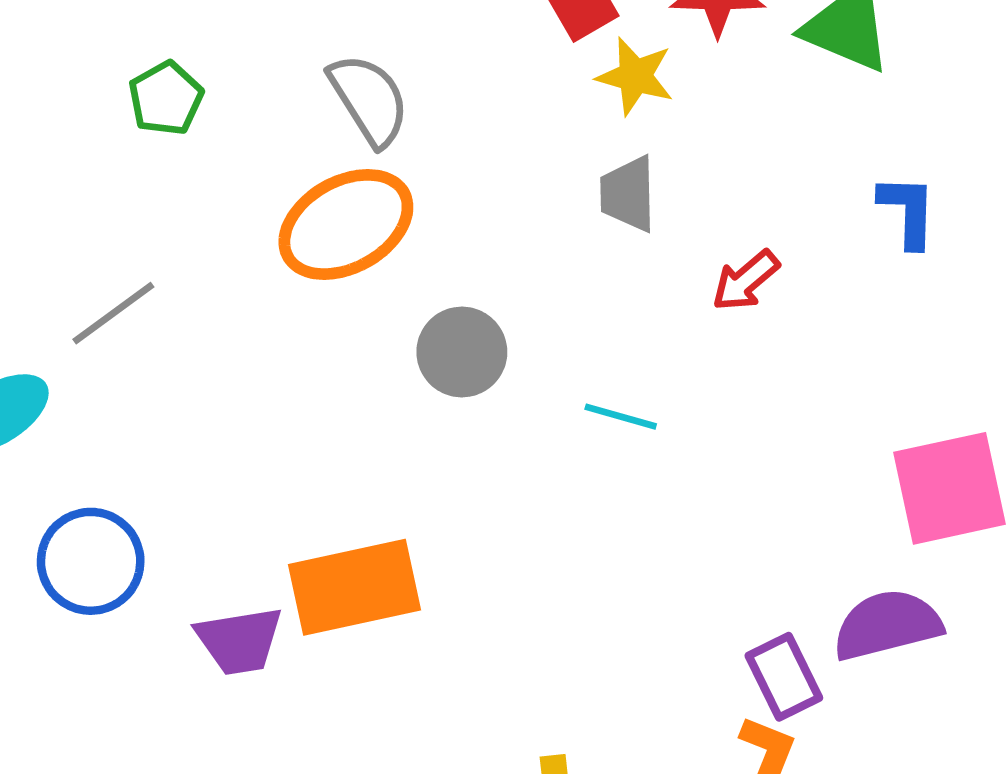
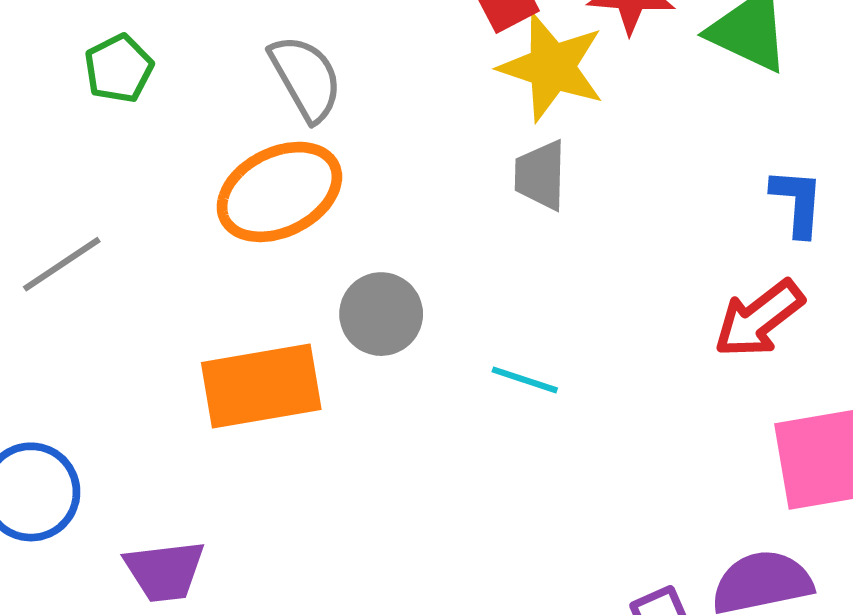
yellow star: (635, 76) -> (552, 67), size x1.5
red arrow: (746, 281) -> (759, 319), moved, size x1.4
orange rectangle: (355, 587) -> (261, 386), moved

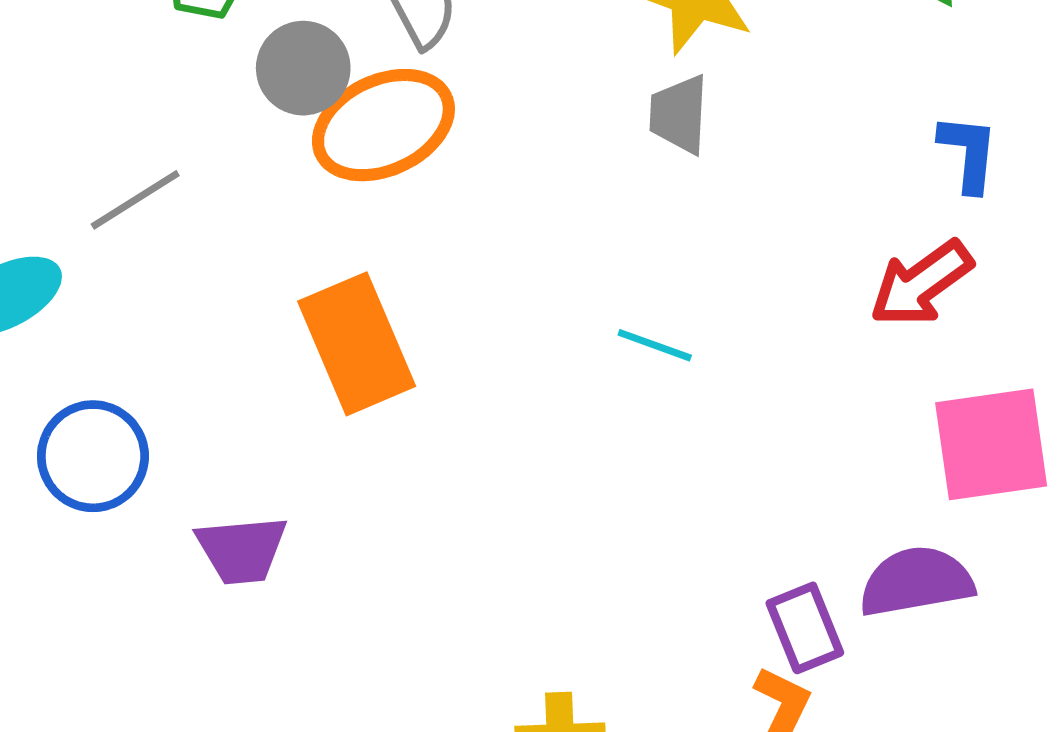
gray circle: (381, 314) -> (303, 68), moved
orange rectangle: (261, 386) -> (357, 344), turned 75

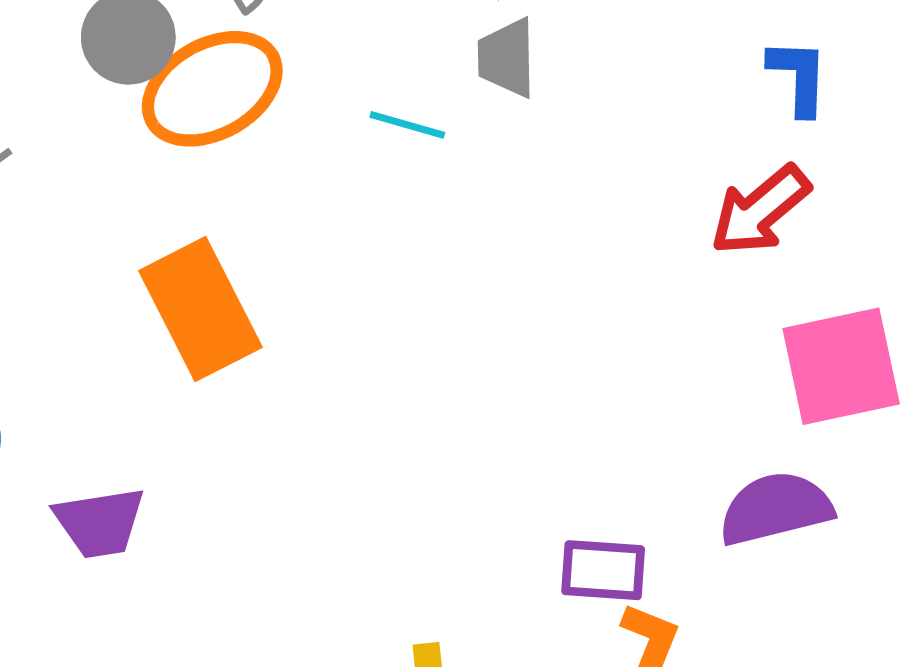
cyan line: (655, 345) -> (407, 125), moved
purple rectangle: (805, 628) -> (603, 570), moved, turned -60

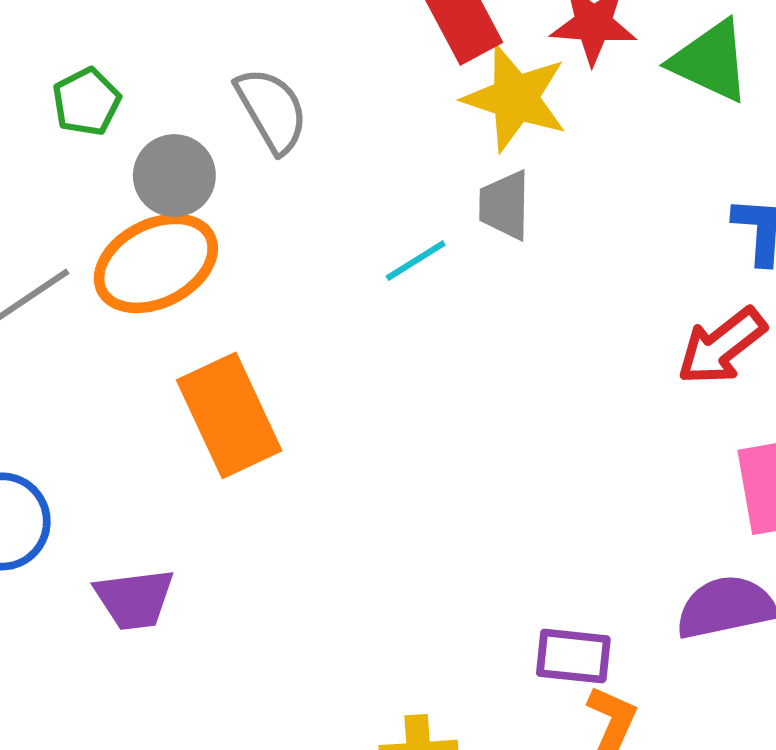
orange ellipse: (212, 89) -> (156, 263), moved
cyan line: (407, 125) -> (416, 261), turned -50

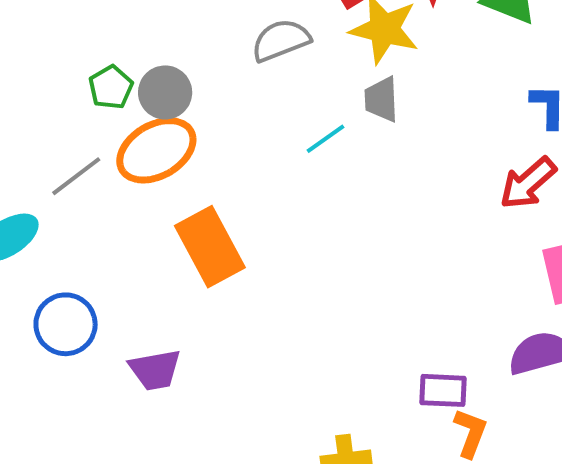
green pentagon: (86, 102) -> (111, 87), moved
gray semicircle: (272, 110) -> (281, 40), moved, turned -78

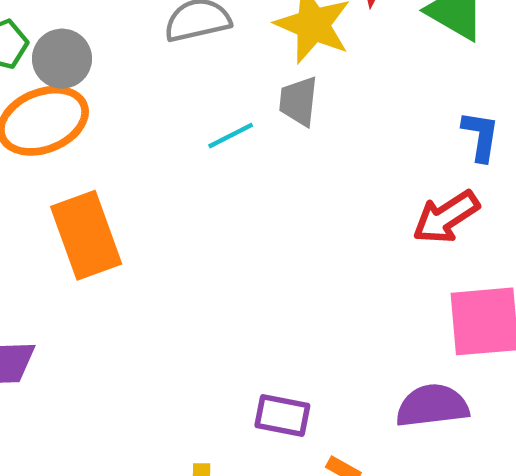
purple rectangle: (443, 390) -> (282, 416), moved

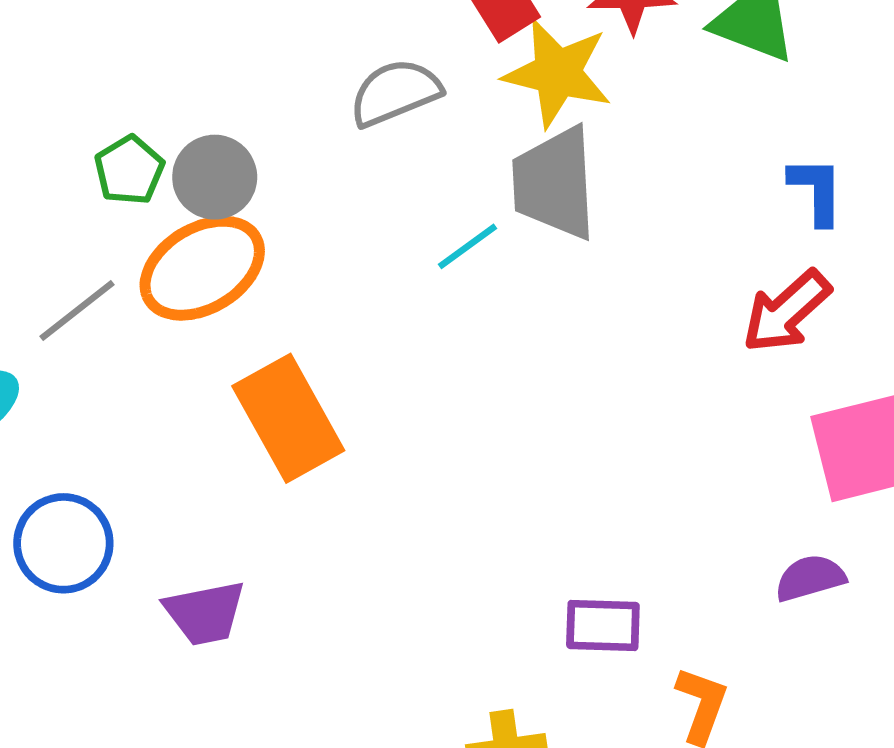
gray trapezoid: (298, 101) -> (554, 183), size x1.6
purple semicircle: (432, 406) -> (810, 578), size x0.7

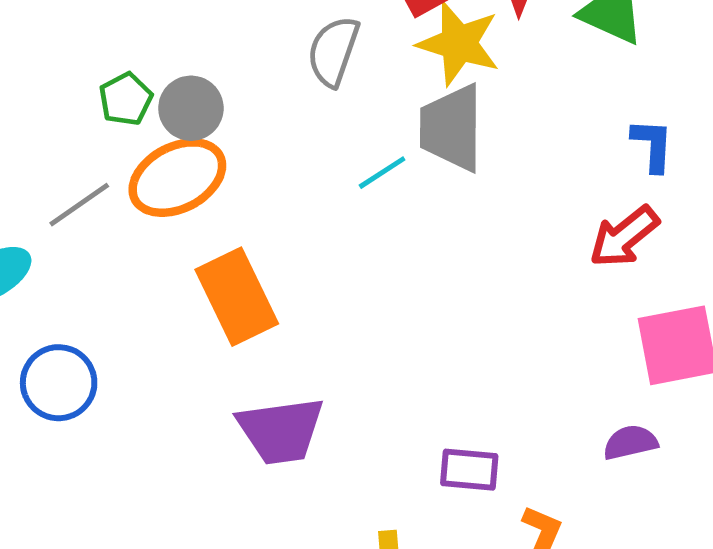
gray semicircle: (395, 93) -> (333, 51), turned -52
purple trapezoid: (205, 613) -> (281, 431), moved, size x1.4

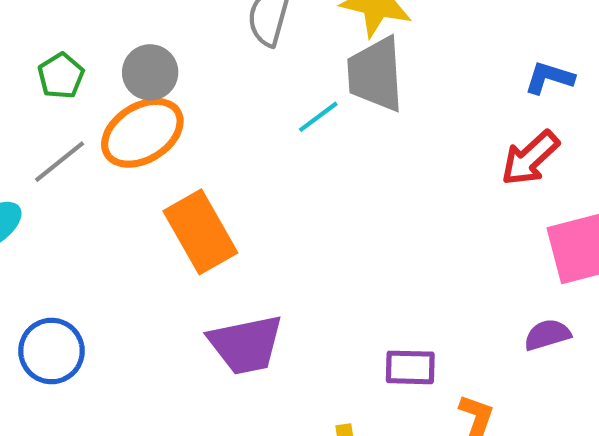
green pentagon: (126, 99) -> (61, 76), moved
blue L-shape: (652, 145) -> (549, 78), turned -72
blue circle: (59, 383) -> (51, 351), moved

